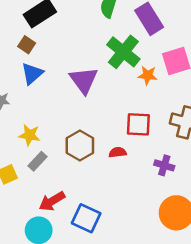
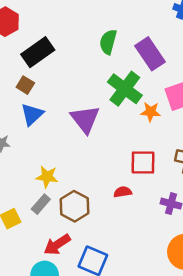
yellow star: (29, 135) -> (47, 177), moved
brown hexagon: (80, 145) -> (74, 206), moved

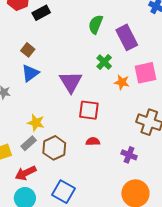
black rectangle: (38, 52) -> (41, 13), moved, size x0.7
green cross: (125, 89) -> (104, 62), size x0.6
red square: (143, 163) -> (89, 110), moved
red arrow: (57, 245) -> (26, 173), moved

